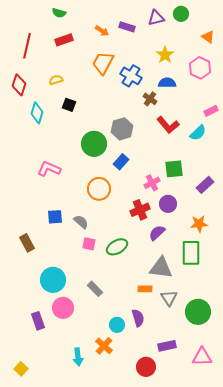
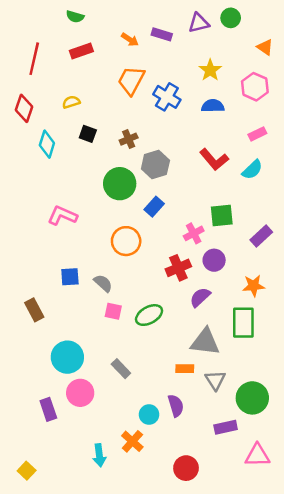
brown cross: (150, 99) -> (129, 139), moved, turned 32
pink rectangle: (211, 111) -> (257, 134), moved
purple rectangle: (167, 346) -> (226, 427), moved

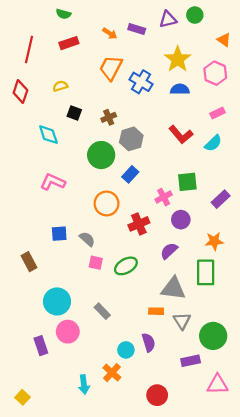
yellow star: (210, 70) -> (178, 59), size x1.4
cyan diamond: (47, 144) -> (48, 135), moved, turned -35
red cross: (178, 268) -> (139, 224), moved

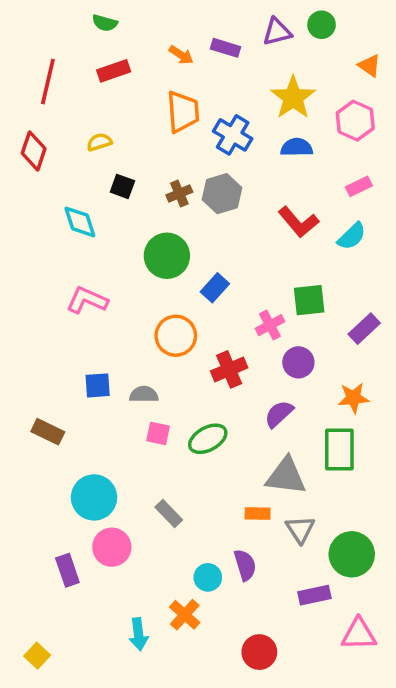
orange trapezoid: (111, 68) -> (183, 112), turned 148
gray hexagon: (131, 139) -> (222, 194), moved
gray semicircle: (87, 239) -> (144, 394), turned -42
brown rectangle: (29, 262) -> (48, 432), turned -36

